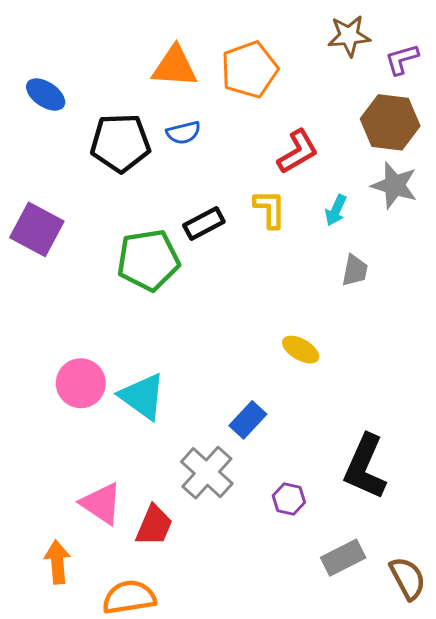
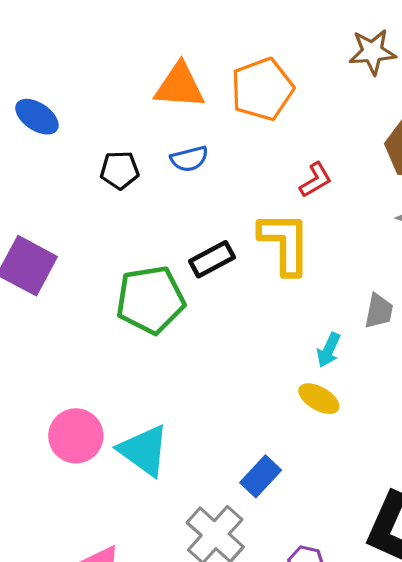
black pentagon: (120, 143) -> (120, 170), size x0.6
red L-shape: (298, 152) -> (316, 180), size x0.7
yellow L-shape: (270, 209) -> (285, 243), size x1.5
cyan arrow: (336, 210) -> (329, 350), moved

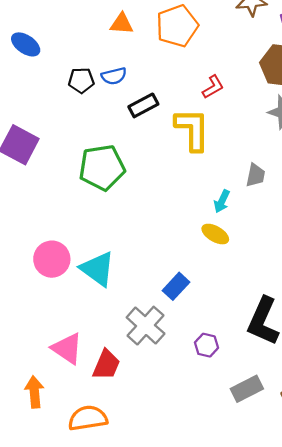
orange triangle: (180, 86) -> (122, 24), size x0.7
blue semicircle: (189, 159) -> (114, 76), moved
black rectangle: (212, 259) -> (143, 105), moved

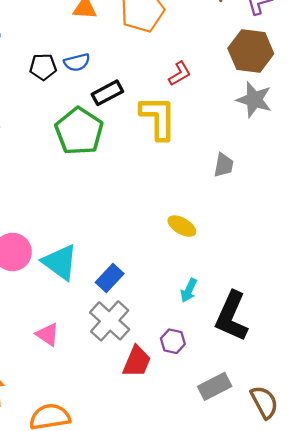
green pentagon: (102, 168) -> (79, 131), moved, turned -30
cyan arrow: (222, 201) -> (189, 290), moved
blue rectangle: (176, 286) -> (110, 278), moved
pink triangle: (67, 348) -> (48, 334), moved, size x0.7
red trapezoid: (106, 365) -> (137, 362), moved

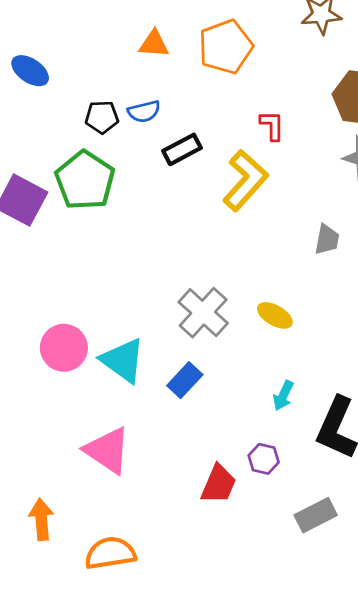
red L-shape: (180, 74) -> (272, 126), turned -60
yellow L-shape: (158, 118) -> (245, 180), turned 42
green pentagon: (79, 131) -> (85, 180), moved
gray cross: (110, 321) -> (203, 313), moved
pink triangle: (48, 334) -> (107, 450), size x1.6

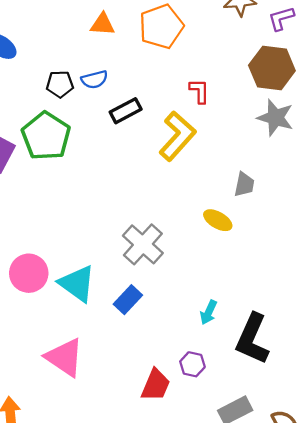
yellow ellipse: (275, 315) -> (218, 220), moved

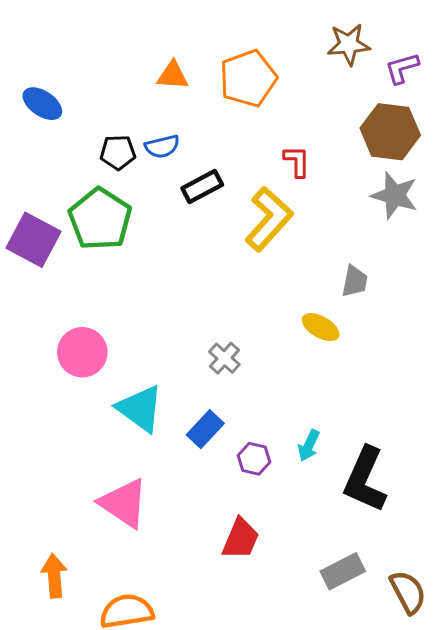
gray cross: (143, 244) -> (224, 358), size x0.6
pink circle: (29, 273) -> (82, 352), moved
purple hexagon: (192, 364) -> (254, 459), moved

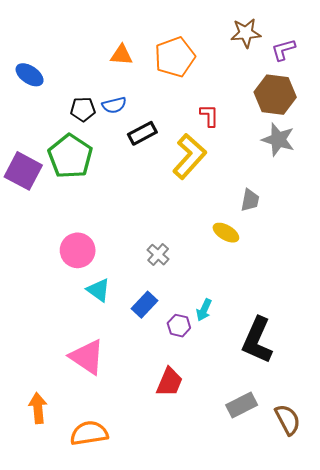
pink circle: (82, 352) -> (78, 250), moved
cyan triangle: (140, 408) -> (98, 290), size x0.7
cyan arrow: (309, 445) -> (204, 310), moved

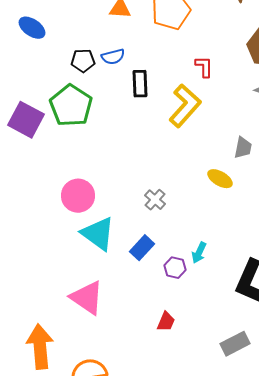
black rectangle: (142, 133) -> (140, 84), turned -64
cyan triangle: (98, 290) -> (98, 234), size x1.5
red trapezoid: (170, 382) -> (166, 322), size x0.7
orange arrow: (38, 408) -> (40, 347), size x1.5

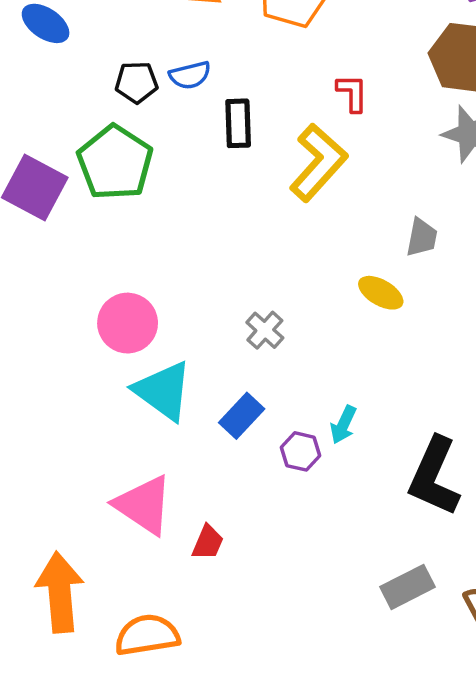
red trapezoid: (166, 322) -> (208, 542), moved

